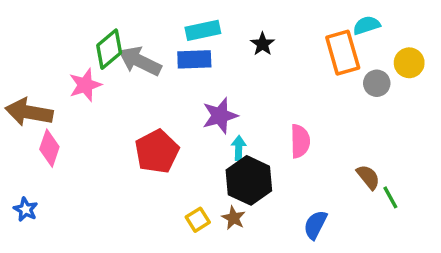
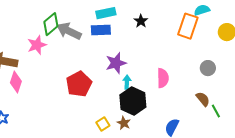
orange rectangle: (343, 53) -> (188, 26), turned 35
gray circle: (377, 83) -> (208, 68), moved

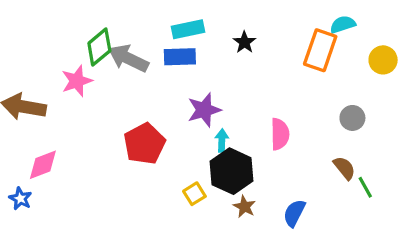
pink diamond: (16, 82) -> (43, 165), moved, turned 50
brown star: (124, 123) -> (244, 207), moved
yellow square: (103, 124) -> (194, 194), moved

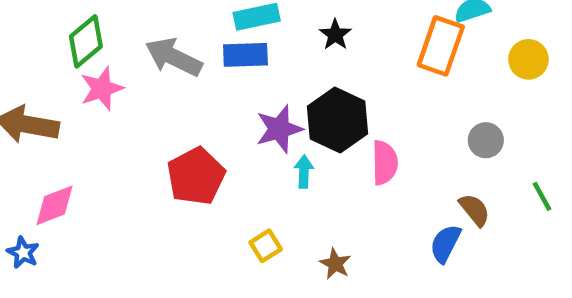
green diamond: (99, 47) -> (86, 41), moved
black hexagon: (232, 171) -> (338, 120), moved
green line: (365, 187) -> (542, 196), moved
blue semicircle: (294, 213) -> (445, 244), moved

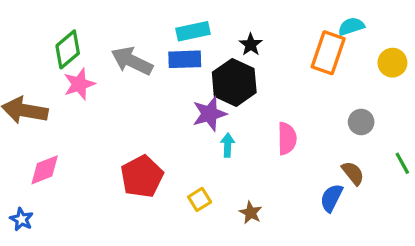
black hexagon: (338, 120) -> (234, 82), moved
red pentagon: (196, 176) -> (142, 176), moved
blue star: (23, 253) -> (22, 219), moved

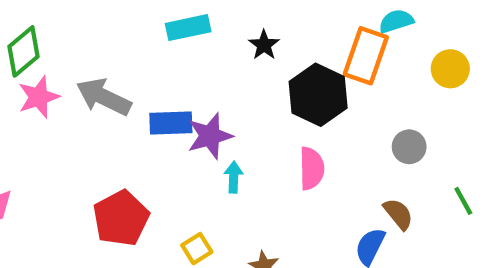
blue rectangle: (185, 59) -> (171, 123), moved
gray arrow: (132, 61) -> (104, 97), moved
black hexagon: (234, 82) -> (318, 95), moved

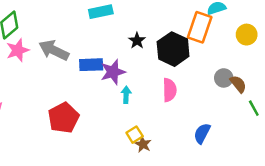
black star: (264, 45) -> (137, 41), moved
brown semicircle: (398, 214) -> (238, 84), moved
yellow square: (197, 249) -> (135, 135), moved

